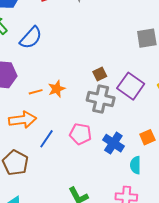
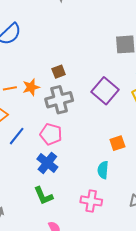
brown square: (100, 74) -> (59, 72), moved
gray cross: (101, 99) -> (59, 100), moved, turned -32
blue cross: (113, 143) -> (47, 163), moved

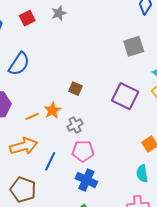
brown square: (59, 72) -> (75, 89), turned -32
gray cross: (59, 100) -> (75, 125), moved, size x0.6

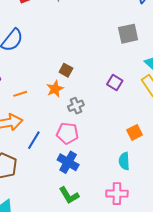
purple square: (125, 96) -> (115, 83), size x0.6
orange star: (52, 110) -> (55, 89), moved
gray cross: (75, 125) -> (76, 106), moved

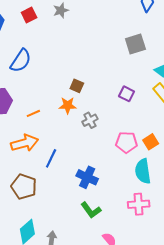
orange star: (55, 89) -> (68, 105), turned 30
pink pentagon: (67, 133) -> (127, 142), moved
cyan semicircle: (124, 161) -> (143, 171), size x1.4

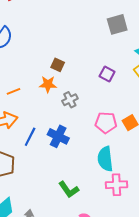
cyan semicircle: (143, 171) -> (105, 159), moved
blue cross: (87, 177) -> (58, 136), moved

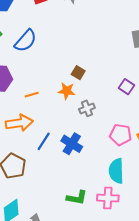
pink cross: (116, 185) -> (108, 198), moved
green L-shape: (69, 189) -> (77, 198), turned -50

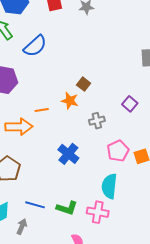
orange line: (32, 95) -> (42, 110), moved
gray cross: (87, 108) -> (97, 121), moved
pink pentagon: (121, 135) -> (118, 151), turned 30
blue line: (44, 141) -> (35, 205), moved, turned 66

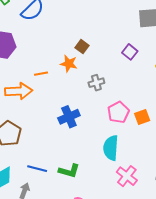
purple square: (130, 104) -> (130, 52), moved
blue cross: (68, 154) -> (69, 117), turned 30
pink cross: (98, 212) -> (127, 176), moved, turned 30

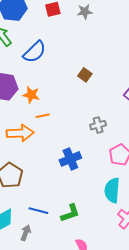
brown square: (82, 47) -> (85, 75), moved
orange star: (69, 64) -> (31, 95), moved
green L-shape: (69, 171) -> (70, 213), turned -35

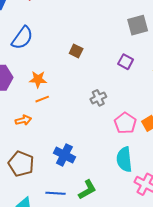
orange star: (31, 95) -> (38, 79), moved
orange arrow: (20, 133) -> (23, 120), size x0.6
blue cross: (70, 159) -> (64, 155), moved, turned -30

